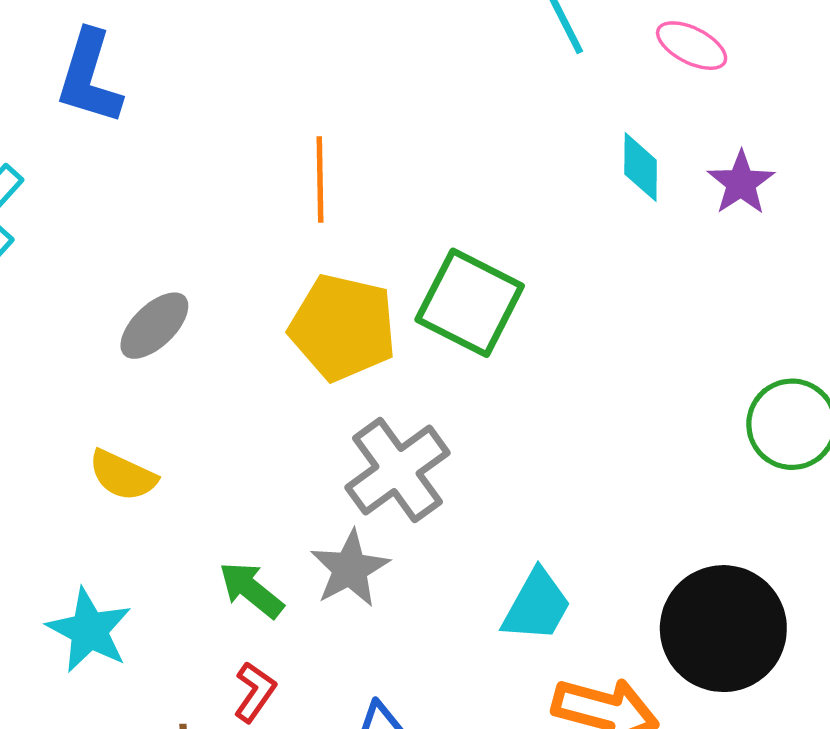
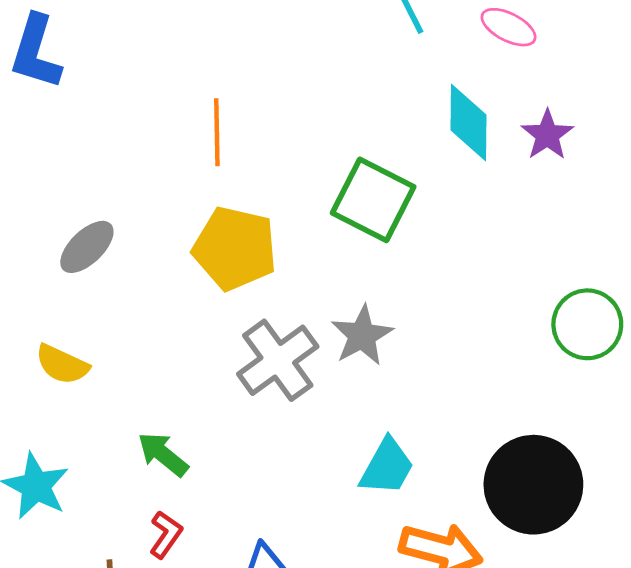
cyan diamond: (641, 167) -> (468, 123), size x1.4
green square: (470, 303) -> (373, 200), moved
gray star: (350, 569) -> (362, 335), moved

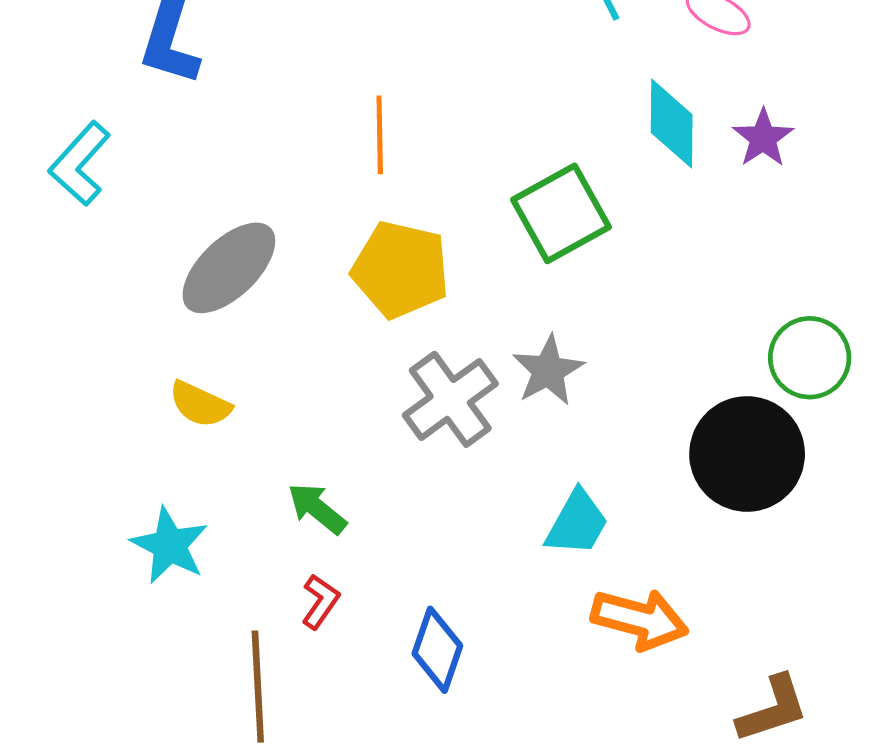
green square: (373, 200) -> (561, 213), turned 34
gray ellipse: (87, 247) -> (229, 268), size x1.5
black circle: (533, 485) -> (747, 454), moved

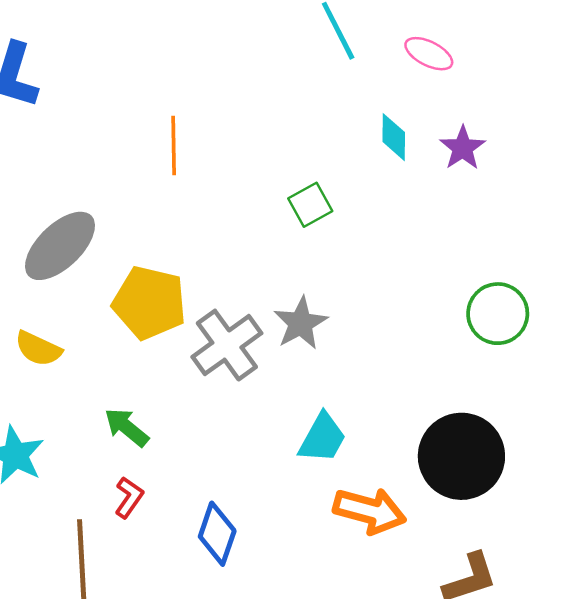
cyan diamond: (672, 124) -> (394, 137), size x0.7
green square: (561, 213) -> (310, 205), size x0.6
yellow pentagon: (401, 270) -> (149, 303), moved
black circle: (747, 454) -> (461, 456), moved

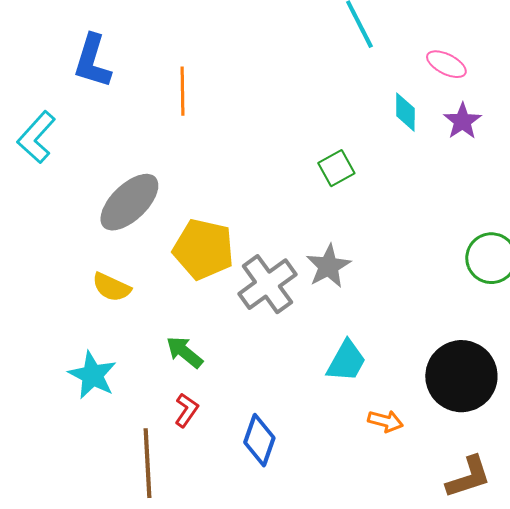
pink ellipse: (429, 54) -> (446, 64), moved
orange line: (174, 146) -> (182, 91), moved
orange arrow: (370, 511) -> (385, 421), size x0.6

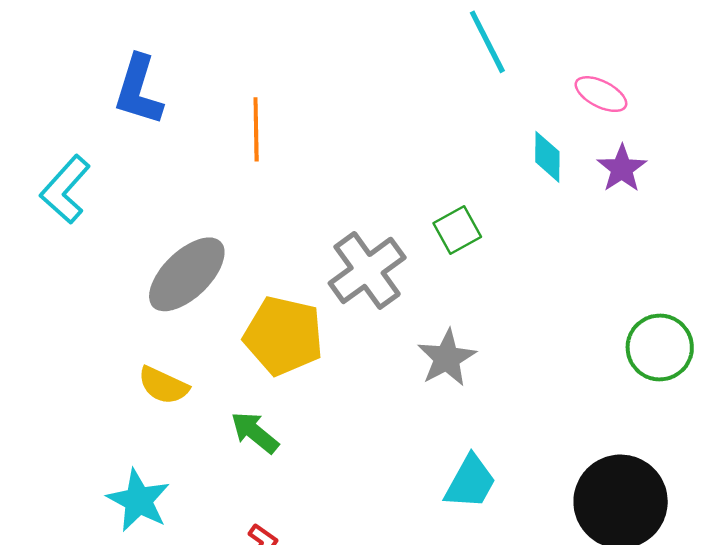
gray cross: (267, 284) -> (367, 270), moved
green arrow: (184, 352) -> (255, 432), moved

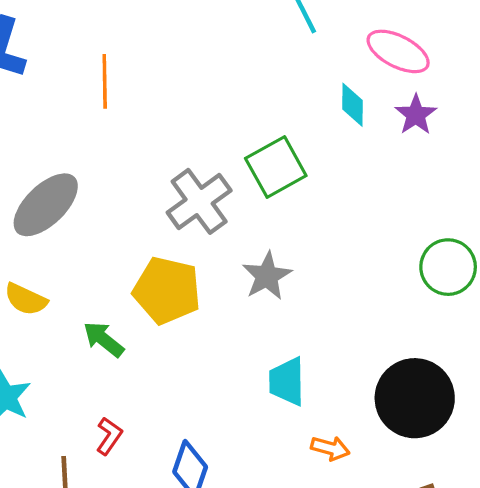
pink ellipse: (601, 94) -> (398, 51), size x1.4
green square: (457, 230) -> (276, 167), size x1.5
yellow pentagon: (283, 336) -> (167, 290), moved
cyan trapezoid: (470, 482) -> (287, 382), turned 150

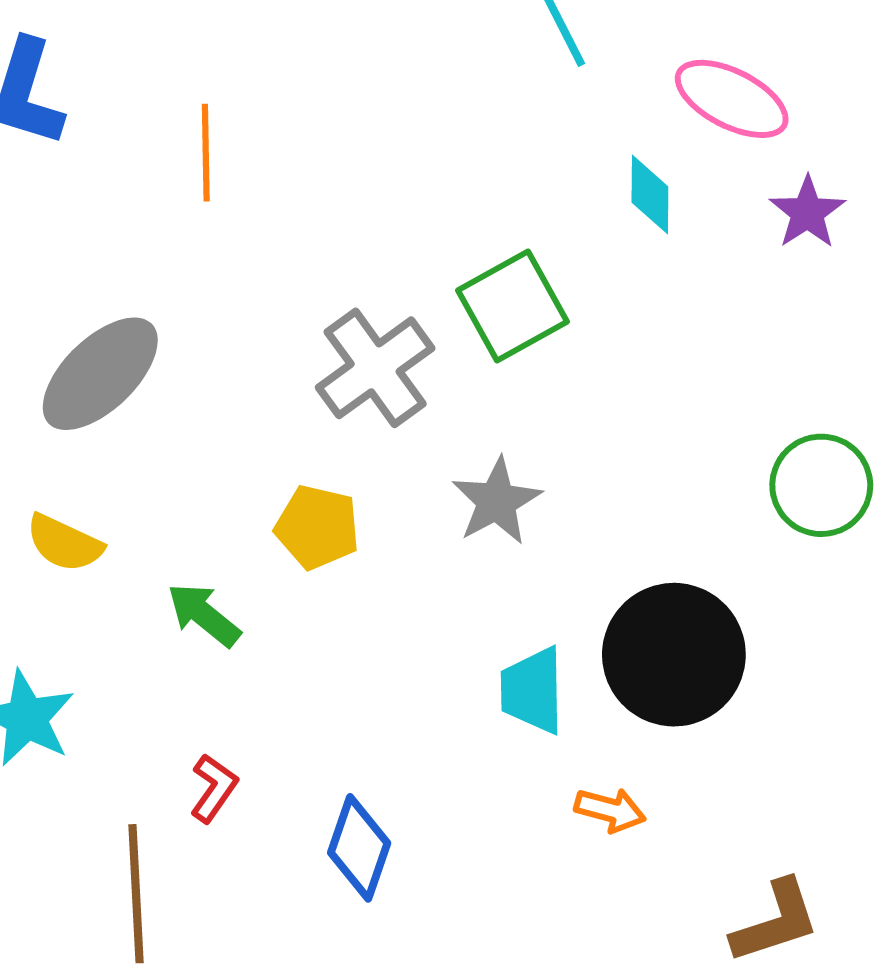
purple star: (416, 115) -> (807, 212), moved
yellow pentagon: (167, 290) -> (317, 527), size x0.7
black circle: (415, 398) -> (674, 655), moved

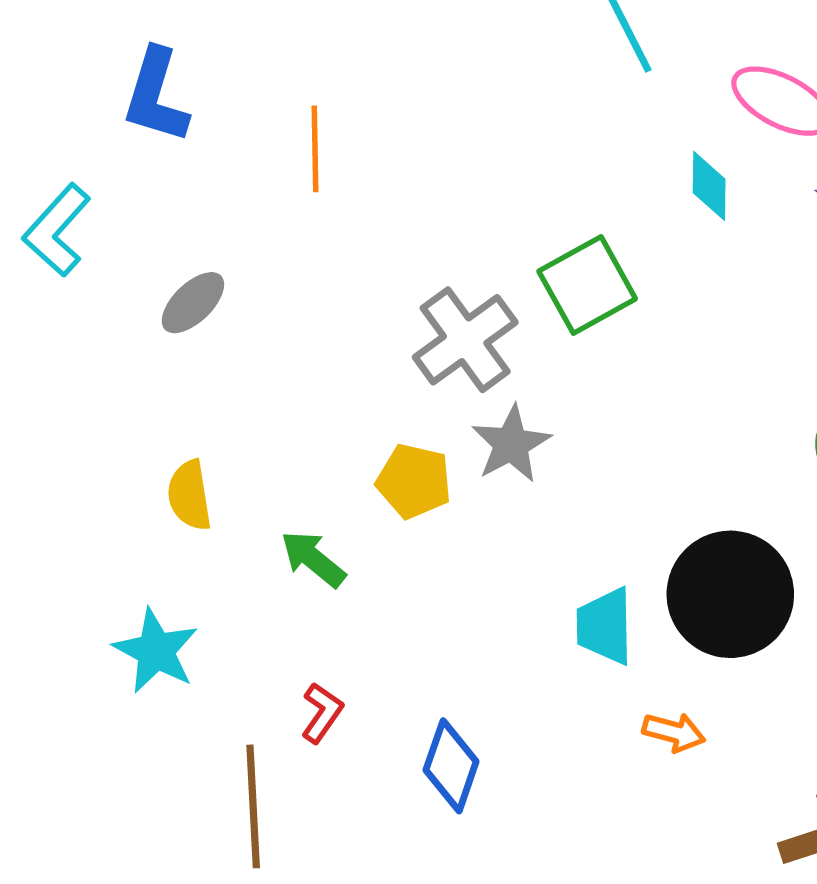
gray ellipse: (100, 374) -> (193, 303), moved, size x0.6
gray star: (497, 501) -> (511, 444), moved
yellow semicircle: (64, 543) -> (189, 495), turned 56

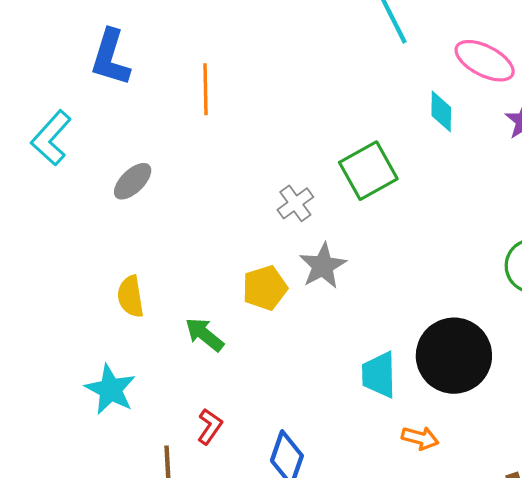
gray cross: (465, 340) -> (295, 203), size x0.6
yellow pentagon: (414, 481) -> (265, 288), turned -30

